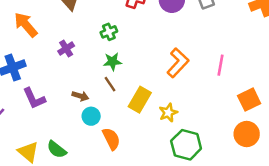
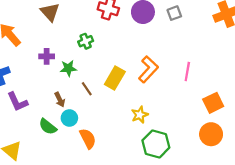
purple cross: (66, 49) -> (47, 56), turned 32
green star: (112, 62) -> (68, 68), moved
brown arrow: (80, 96) -> (60, 100), turned 48
yellow rectangle: (140, 100) -> (115, 78), moved
green semicircle: (57, 149) -> (48, 127), moved

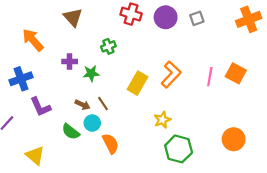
brown line: (87, 89) -> (103, 104), moved
brown arrow: (60, 100) -> (83, 105), turned -40
orange square: (213, 103) -> (236, 73), moved, turned -36

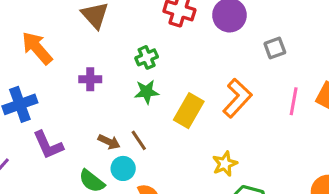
gray square: (197, 18) -> (275, 48), moved
green star: (91, 73) -> (147, 92), moved

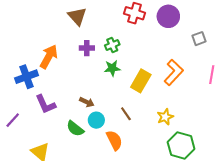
orange arrow: (37, 48) -> (49, 57), moved, turned 70
purple cross: (90, 79) -> (87, 48), moved
brown line: (139, 140) -> (126, 114), moved

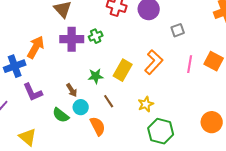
purple cross: (87, 48) -> (72, 39), size x1.6
green star: (112, 68) -> (96, 76), moved
brown arrow: (87, 102) -> (72, 90), turned 32

